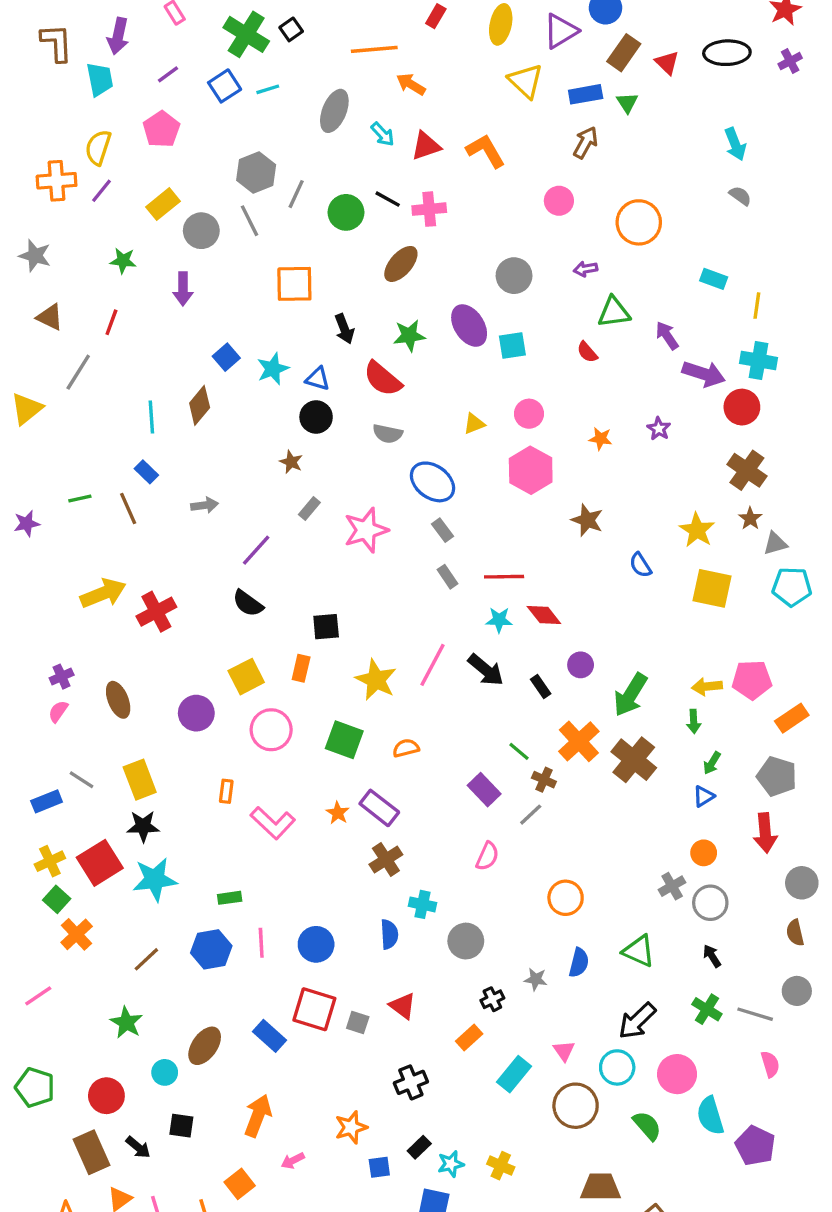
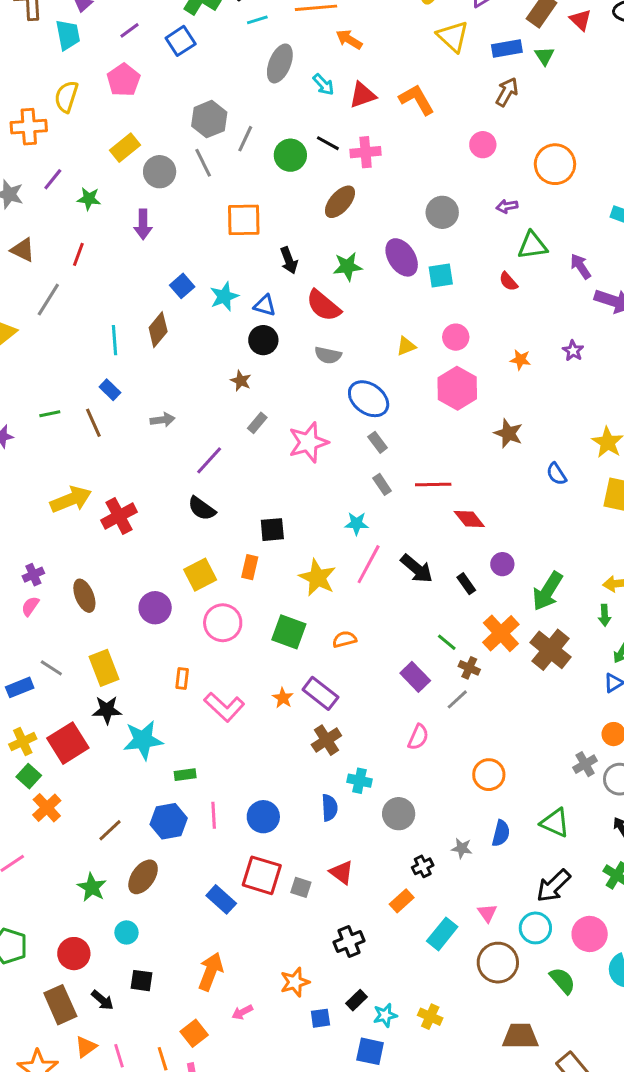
cyan line: (268, 89) -> (257, 20), moved
purple line: (101, 191) -> (53, 179), moved
cyan star: (499, 620) -> (357, 524), moved
cyan star: (155, 879) -> (143, 740), moved
brown ellipse: (205, 1046) -> (143, 877), moved

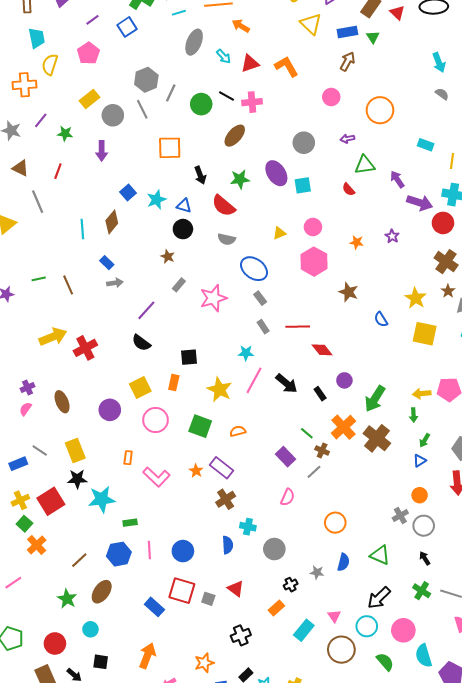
cyan trapezoid: (68, 35) -> (37, 38), moved
gray line: (48, 300) -> (38, 202), turned -55
blue rectangle: (110, 390) -> (107, 263), moved

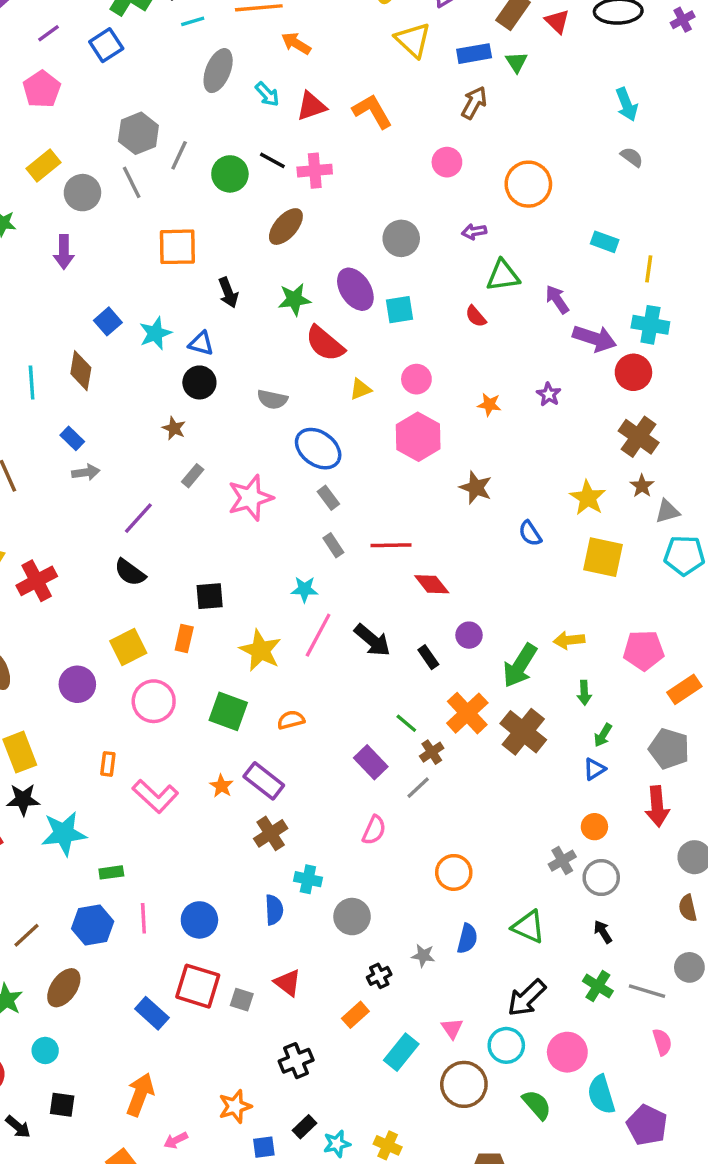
red semicircle: (224, 206) -> (325, 343), moved
brown diamond: (112, 222) -> (81, 371), turned -30
yellow arrow: (422, 394) -> (569, 640), moved
brown cross: (322, 450) -> (432, 752), turned 32

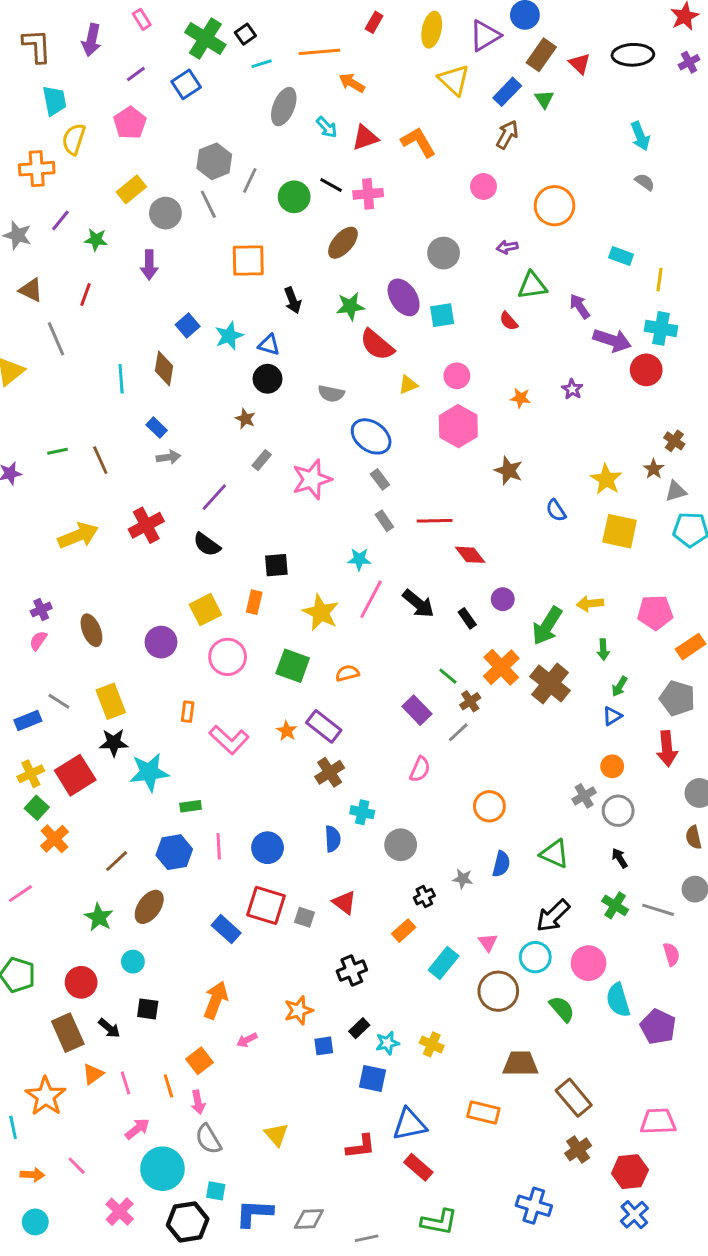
blue rectangle: (474, 54) -> (507, 92), turned -36
brown cross: (639, 437) -> (674, 441), moved, size x0.6
red cross: (37, 581) -> (146, 525), moved

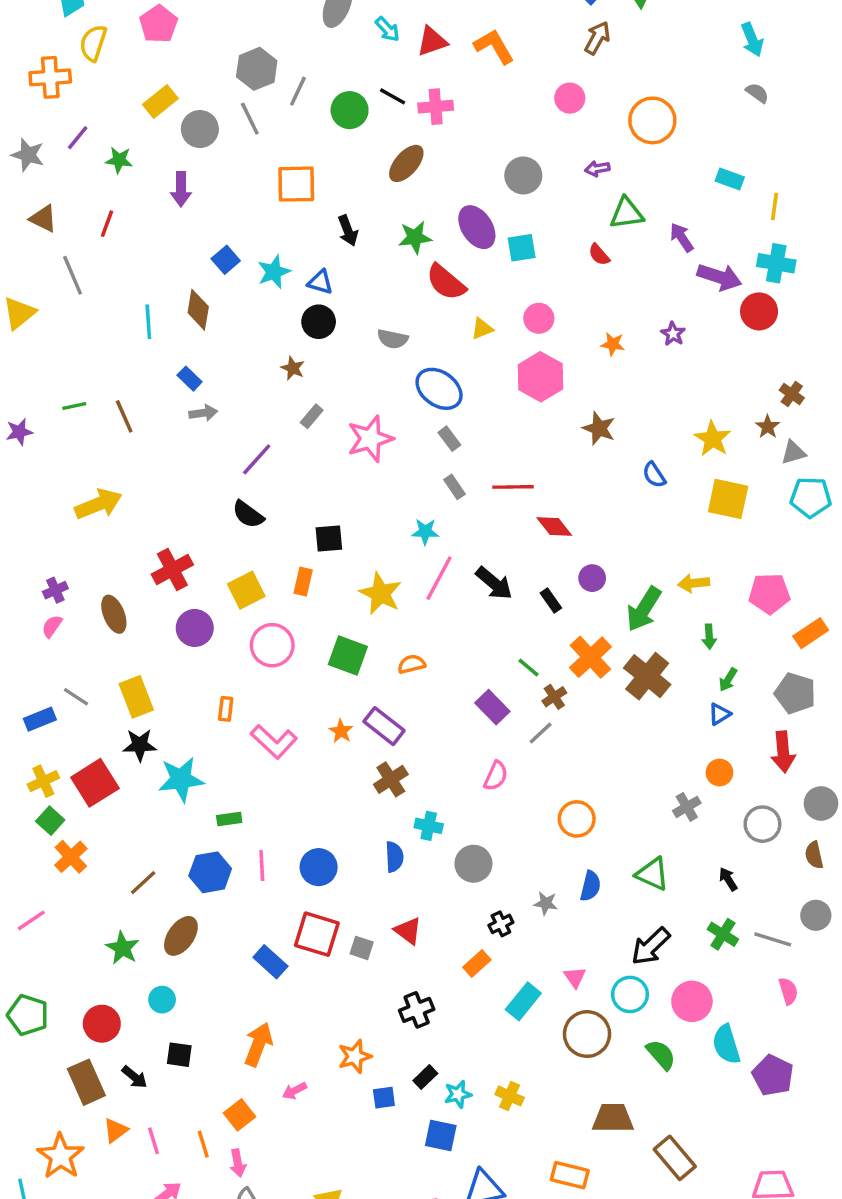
red cross: (146, 525) -> (172, 569), moved
gray circle: (618, 811) -> (762, 824), moved

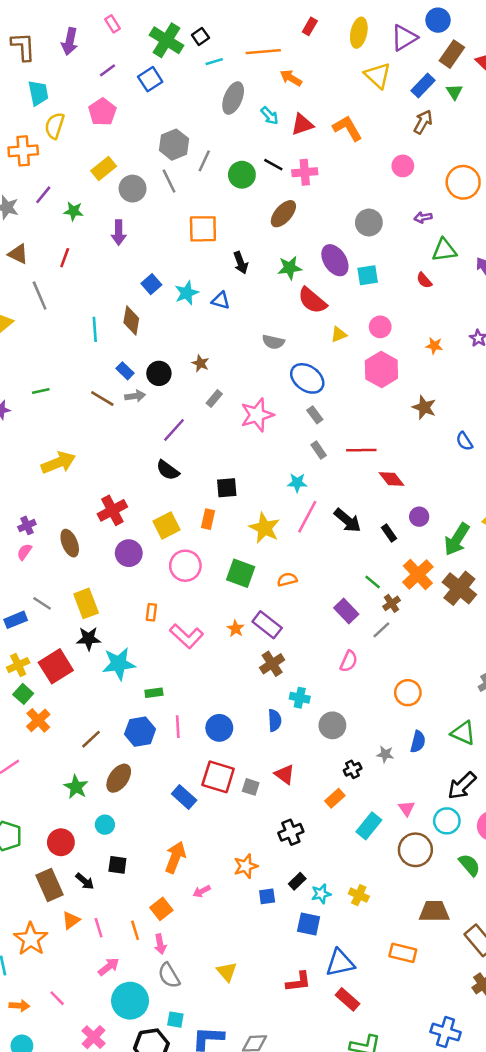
black circle: (319, 322) -> (159, 373), moved
brown line: (124, 416) -> (102, 399), moved, turned -35

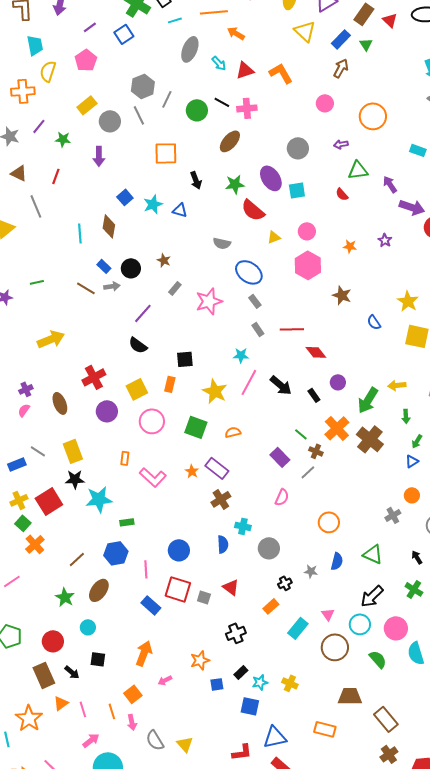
brown cross: (392, 603) -> (316, 451), turned -32
pink line: (178, 727) -> (146, 569), moved
gray semicircle: (169, 976) -> (155, 740), moved

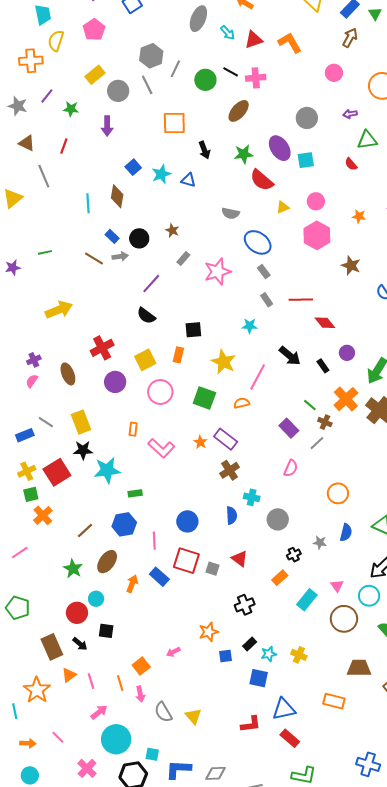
pink line: (249, 382) -> (258, 377), moved
green square: (23, 523) -> (31, 494), turned 35
red circle: (53, 641) -> (77, 613), moved
orange arrow: (144, 653) -> (132, 584), moved, size x0.7

